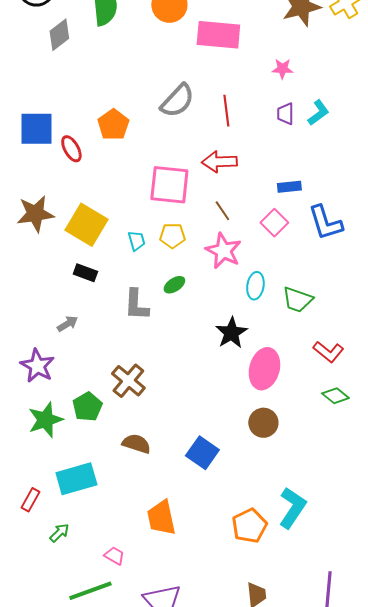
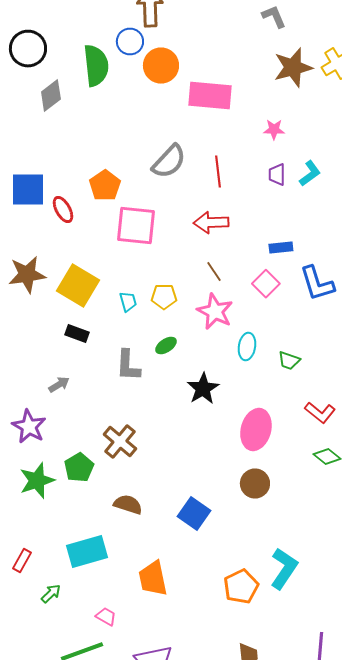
pink square: (169, 185) -> (136, 226), moved
green trapezoid: (297, 300) -> (289, 360), size x0.7
black star: (231, 333) -> (203, 388), moved
cyan rectangle: (76, 479) -> (87, 552), moved

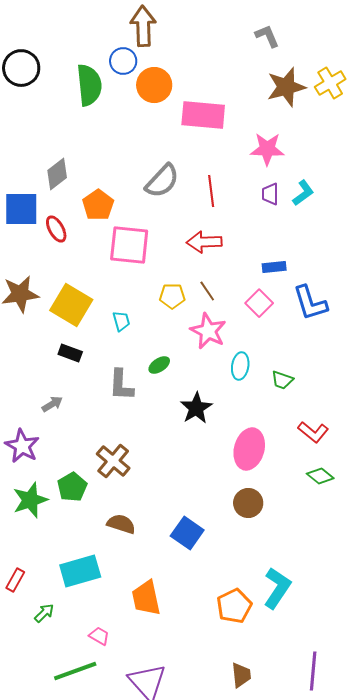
gray diamond: (51, 96) -> (57, 174), moved
pink star: (274, 130) -> (267, 149), size x1.6
yellow pentagon: (164, 296) -> (172, 296), moved

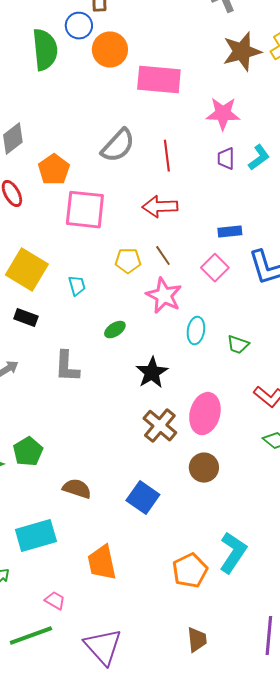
gray L-shape: (121, 385) -> (67, 367), moved
brown cross: (113, 461) -> (160, 426), moved

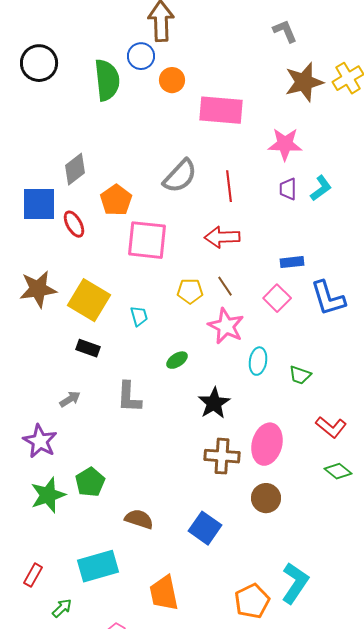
orange circle: (110, 50) -> (172, 80), size x0.7
brown cross: (160, 426) -> (222, 456), turned -36

